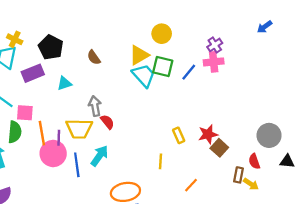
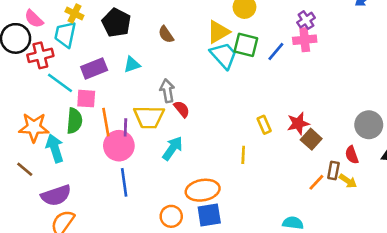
purple rectangle: (33, 73) -> (94, 68), moved
blue line: (77, 165) -> (124, 182), moved
orange line: (191, 185) -> (316, 182), moved

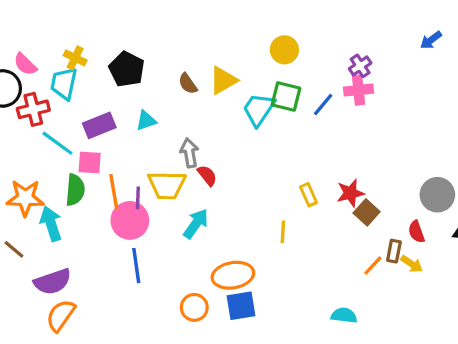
yellow triangle: (218, 32) -> (223, 80), moved
cyan trapezoid: (224, 55) -> (259, 109), turned -104

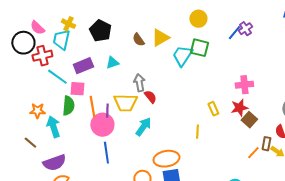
pink cross: (358, 90) -> (244, 85), moved
blue line: (323, 105) -> (234, 33), moved
orange star: (25, 198) -> (37, 111), size x0.7

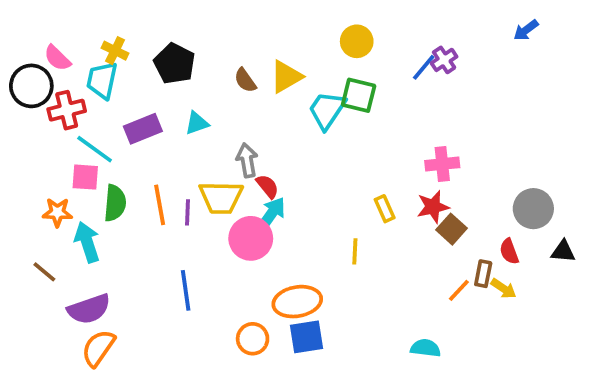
pink square: (77, 89) -> (85, 177), moved
pink circle: (102, 125) -> (251, 238), moved
cyan arrow: (143, 127) -> (271, 214), moved

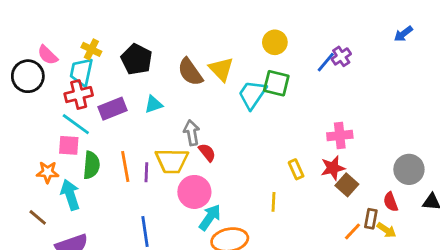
yellow triangle: (286, 77) -> (221, 69), turned -44
brown semicircle: (245, 80) -> (190, 72), size x1.5
red cross: (67, 110) -> (79, 95), moved
cyan arrow: (271, 214) -> (210, 217), moved

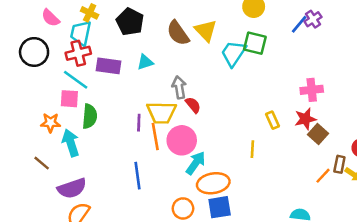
black circle: (28, 76) -> (34, 52), moved
purple rectangle: (113, 109) -> (109, 66), turned 30
orange line: (125, 167) -> (155, 137), moved

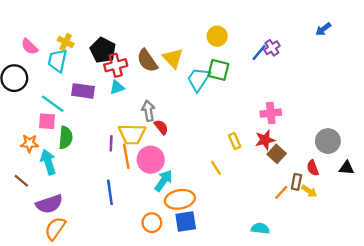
red cross: (78, 53) -> (116, 65), moved
yellow line: (252, 149) -> (216, 168), turned -35

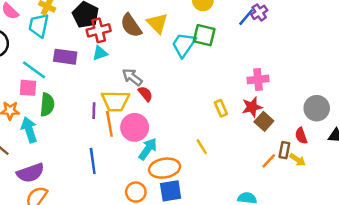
gray arrow: (148, 111) -> (132, 77), turned -42
yellow line: (216, 168) -> (202, 147), moved

